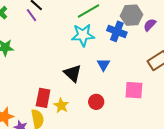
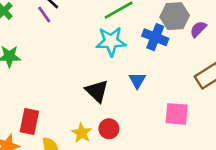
red rectangle: (43, 98) -> (29, 121), moved
red circle: (96, 102) -> (109, 129), moved

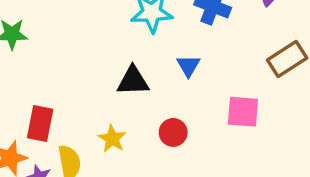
black triangle: (97, 91) -> (133, 81), turned -45
red circle: (109, 129) -> (173, 132), moved

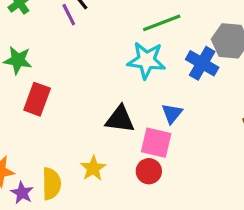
pink square: (243, 112) -> (156, 143), moved
red rectangle: (40, 124) -> (37, 99), moved

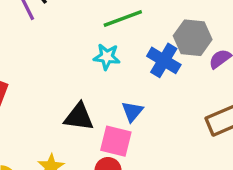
cyan star: (146, 60) -> (107, 57), size x0.7

